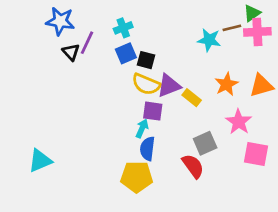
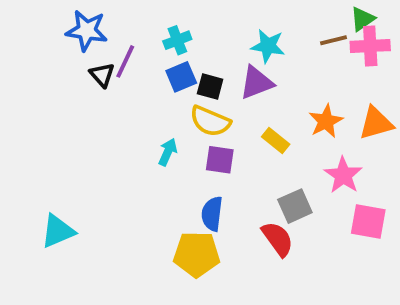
cyan star: (209, 40) -> (268, 46), moved
purple triangle: (169, 86) -> (256, 83), moved
cyan arrow: (142, 128) -> (168, 152), moved

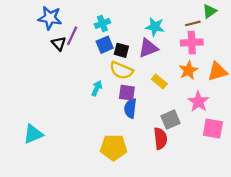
pink cross: (370, 46) -> (192, 42), moved
blue semicircle: (212, 214) -> (130, 108), moved
red semicircle: (278, 239) -> (160, 139), turned 30

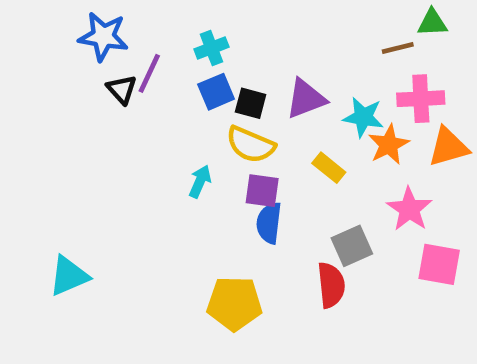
green triangle: (210, 11) -> (432, 23), turned 32
cyan star: (155, 27) -> (363, 117), moved
pink cross: (192, 42) -> (421, 99), moved

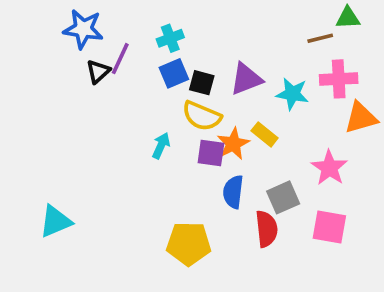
black triangle: (122, 89) -> (98, 72), turned 30
orange star: (389, 145) -> (233, 144), moved
blue semicircle: (269, 223) -> (233, 192), moved
pink square: (439, 264) -> (329, 227), moved

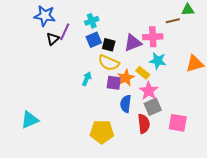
pink cross: (339, 79) -> (153, 37), moved
cyan star: (292, 94) -> (158, 61), moved
pink star: (329, 168) -> (149, 91), moved

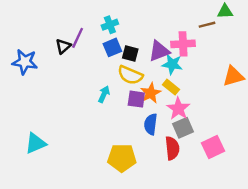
blue star: (45, 16) -> (25, 62), moved
cyan star: (158, 61) -> (172, 64), moved
pink square: (178, 123) -> (213, 147), turned -36

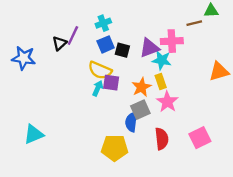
yellow semicircle: (130, 75) -> (100, 70), moved
yellow rectangle: (171, 87) -> (161, 82), turned 32
purple square: (136, 99) -> (111, 83), moved
blue semicircle: (151, 124) -> (131, 122), moved
gray square: (183, 128) -> (140, 110), moved

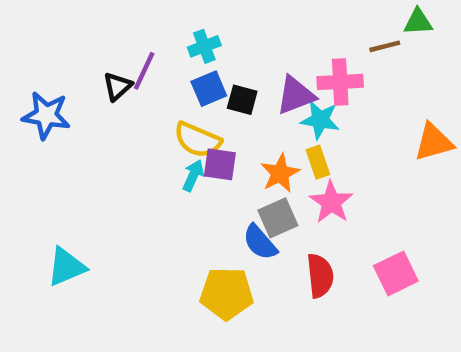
blue semicircle: (131, 122) -> (260, 242), turned -48

